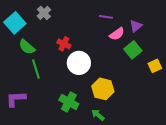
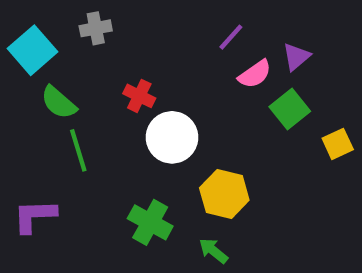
gray cross: (44, 13) -> (96, 28), turned 32
purple line: (106, 17) -> (231, 37), turned -56

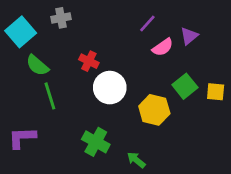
green square: (290, 109) -> (185, 86), moved
yellow square: (338, 144) -> (216, 92), turned 30
yellow hexagon: (224, 194) -> (154, 110), moved

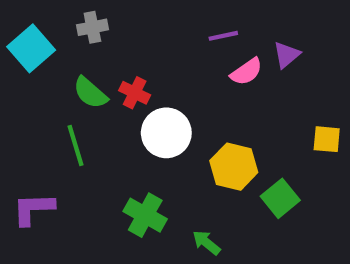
purple line: (147, 23) -> (223, 36), turned 36
green semicircle: (37, 65) -> (90, 93), moved
green square: (185, 86) -> (280, 198), moved

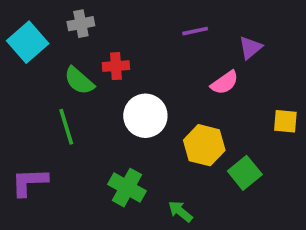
pink semicircle: (246, 72) -> (225, 83), moved
red cross: (135, 93) -> (116, 66), moved, turned -30

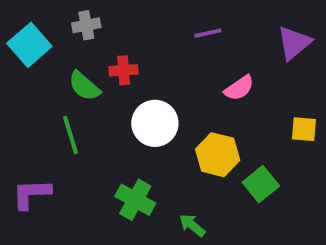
purple triangle: (250, 48) -> (294, 43), moved, size x1.4

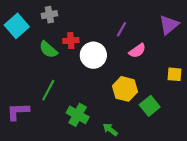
purple line: (208, 33) -> (122, 29), moved, turned -49
white circle: (155, 123) -> (93, 55), moved
green line: (71, 135) -> (48, 90), moved, turned 45

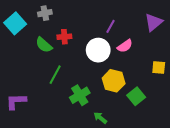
white circle: (93, 55) -> (98, 50), moved
green line: (48, 90) -> (55, 75), moved
green cross: (78, 115) -> (80, 95), moved, turned 30

